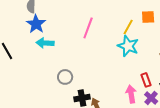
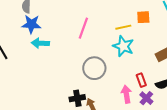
blue star: (36, 24) -> (31, 24), turned -30
yellow line: (128, 27) -> (123, 27), turned 49
gray circle: (65, 77) -> (94, 68), moved, size x1.5

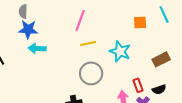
yellow line: (123, 27) -> (88, 43), moved
pink line: (83, 28) -> (80, 20), moved

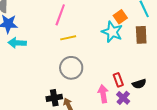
orange square: (140, 22) -> (120, 17), turned -32
cyan star: (120, 51) -> (112, 32), moved
brown rectangle: (161, 59) -> (141, 35), moved, turned -66

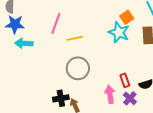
pink line: (60, 15) -> (56, 23), moved

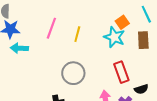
yellow line: (75, 38) -> (77, 34), moved, turned -63
red rectangle: (125, 80) -> (121, 72), moved, size x1.5

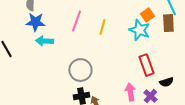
brown rectangle: (143, 40) -> (168, 23), moved
gray circle: (73, 73) -> (80, 70), moved

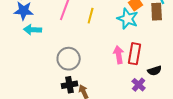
red rectangle: (146, 65) -> (135, 54), turned 30
pink arrow: (130, 92) -> (119, 55), moved

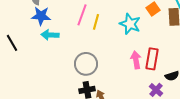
yellow line: (91, 16) -> (96, 22), moved
cyan star: (128, 19) -> (130, 24), moved

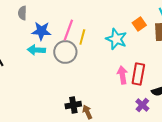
blue star: (41, 16) -> (41, 31), moved
gray circle: (86, 64) -> (65, 52), moved

